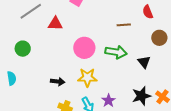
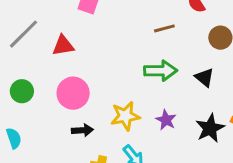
pink circle: (84, 48) -> (73, 93), moved
purple star: (109, 101) -> (166, 120), moved

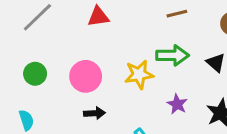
red triangle: (63, 46) -> (98, 17), moved
yellow star: (125, 116) -> (139, 74), moved

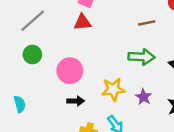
green circle: (35, 74) -> (32, 55), moved
yellow star: (139, 74) -> (113, 89), moved

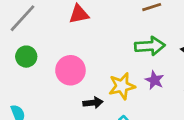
purple star: (144, 97) -> (155, 80), moved
black arrow: (76, 101) -> (93, 103), moved

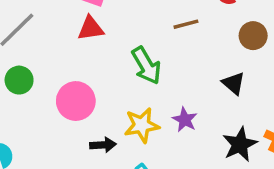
green arrow: (150, 46) -> (146, 66), moved, turned 60

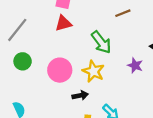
purple star: (185, 120) -> (135, 65), moved
yellow star: (142, 125) -> (93, 71), moved, turned -30

